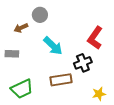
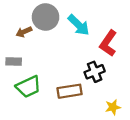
gray circle: (40, 15) -> (46, 17), size x1.5
cyan arrow: (53, 46) -> (79, 25), moved
green trapezoid: (22, 89) -> (28, 87), moved

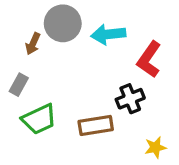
cyan arrow: (79, 25) -> (108, 34), turned 130
brown arrow: (24, 32) -> (33, 44), turned -42
gray rectangle: (14, 62) -> (19, 85), turned -63

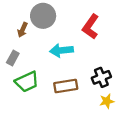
cyan arrow: (108, 34) -> (61, 50), moved
red L-shape: (149, 59) -> (91, 27), moved
black cross: (130, 99) -> (101, 77), moved

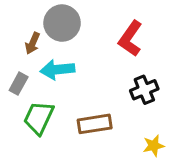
cyan arrow: (61, 50) -> (57, 70), moved
black cross: (101, 77) -> (144, 90), moved
green trapezoid: (27, 82) -> (39, 118), turned 140

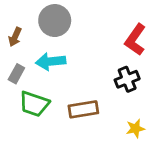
red L-shape: (130, 39) -> (135, 40), moved
brown arrow: (33, 43) -> (15, 37), moved
green trapezoid: (39, 118) -> (34, 104), turned -96

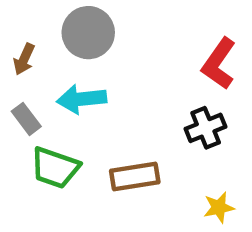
gray rectangle: (16, 74) -> (26, 119), turned -66

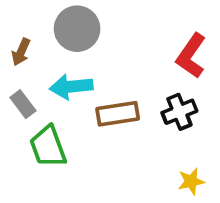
green trapezoid: (55, 168) -> (48, 147), turned 51
brown rectangle: (135, 177) -> (118, 114), moved

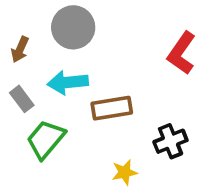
black cross: (179, 112) -> (170, 141), moved
green trapezoid: (48, 147) -> (46, 139), turned 60
yellow star: (191, 181) -> (125, 172), moved

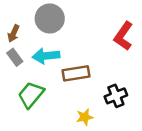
gray rectangle: (22, 99) -> (15, 57), moved

